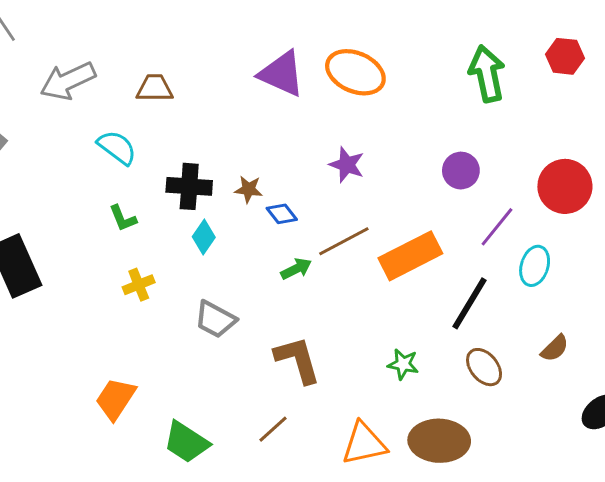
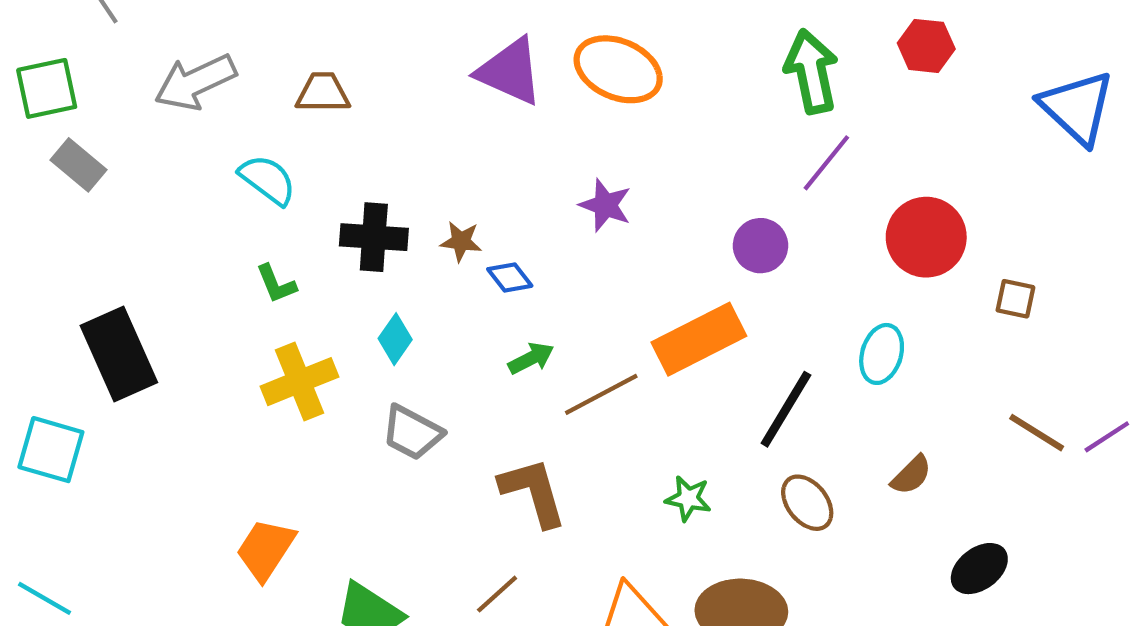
purple circle: (461, 171) -> (760, 246), moved
purple line: (497, 227) -> (826, 163), moved
cyan diamond: (204, 237) -> (395, 339), moved
brown line: (344, 241) -> (601, 394), moved
yellow cross: (139, 285) -> (299, 382), size x1.6

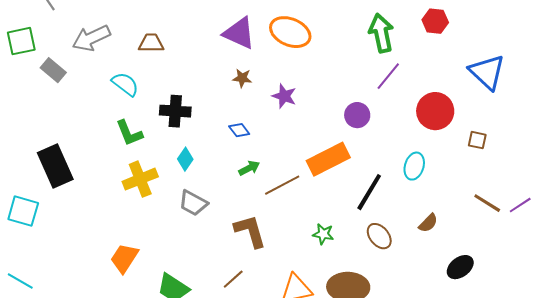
blue triangle: (1077, 108) -> (487, 72), moved
gray rectangle: (79, 165) -> (53, 70), moved
brown star: (461, 241) -> (242, 78), moved
green L-shape: (276, 284) -> (129, 133), size x1.4

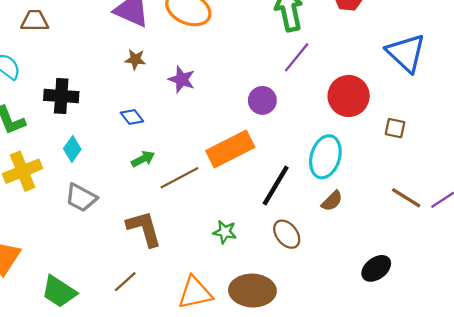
cyan ellipse: (414, 166) -> (325, 157), size x1.4
brown semicircle: (428, 223) -> (332, 201), moved

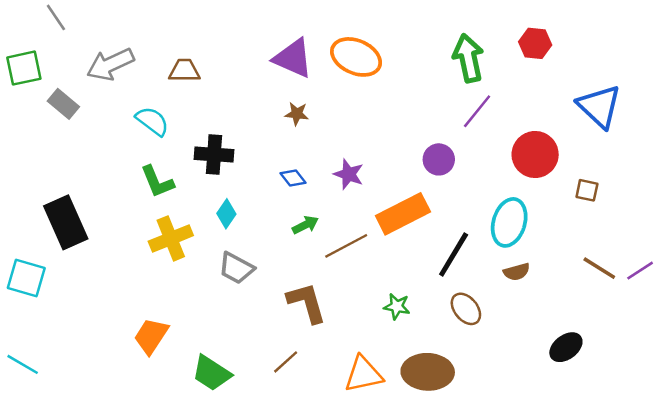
purple star: (182, 79) -> (349, 174), moved
brown semicircle: (332, 201) -> (517, 272), turned 30

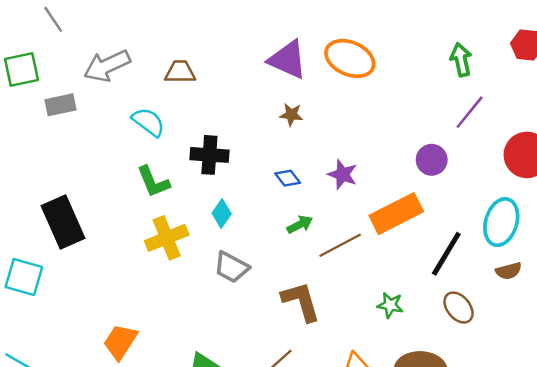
green arrow: (468, 58) -> (461, 60), size x0.7
gray rectangle: (63, 104) -> (61, 105), turned -52
orange trapezoid: (151, 336) -> (120, 342), moved

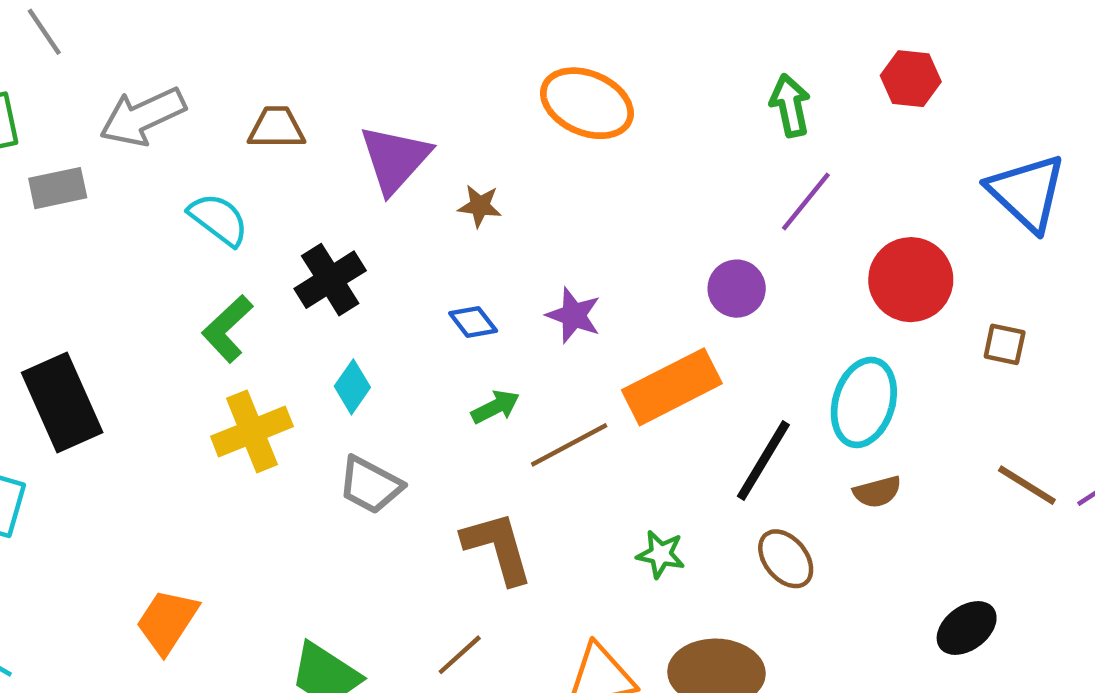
purple triangle: (288, 60) -> (395, 159), moved, turned 48
black cross: (209, 155) -> (330, 280), turned -36
green L-shape: (153, 182) -> (227, 329), turned 69

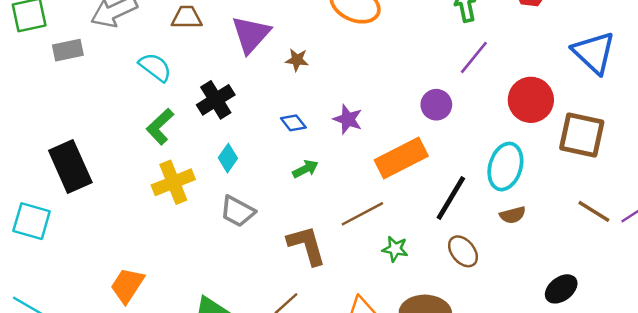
brown square: (1005, 344) -> (582, 135), size x2.0
brown line: (569, 445) -> (362, 214), moved

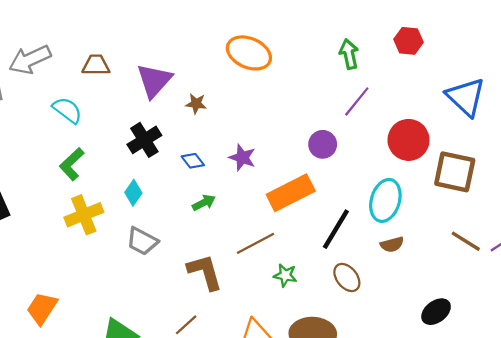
black cross: (216, 100) -> (144, 140), moved

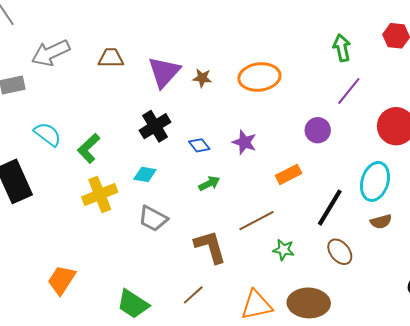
orange ellipse: (249, 53) -> (259, 77), moved, turned -30
brown star: (196, 104) -> (202, 78), moved
cyan semicircle: (67, 110) -> (48, 134), moved
cyan diamond: (133, 193) -> (145, 174), turned 65
orange rectangle: (291, 193) -> (289, 174), size x0.6

